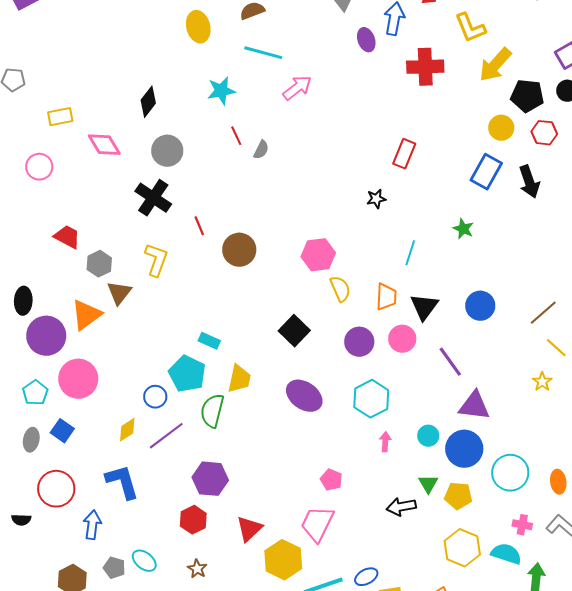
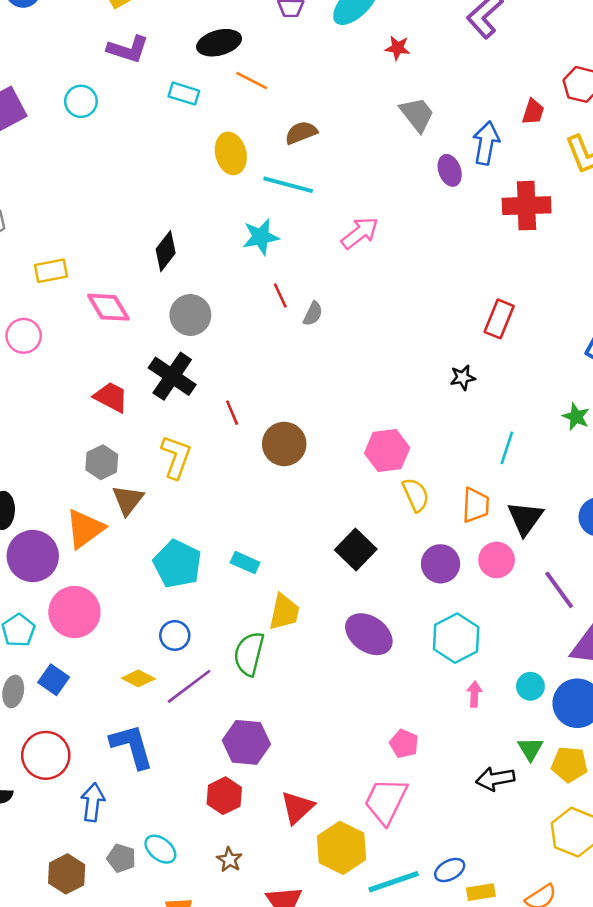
cyan line: (263, 53) -> (288, 185), moved
red trapezoid: (67, 237) -> (111, 397), moved
cyan pentagon: (187, 374) -> (177, 564), moved
yellow diamond: (127, 430) -> (138, 678), turned 60

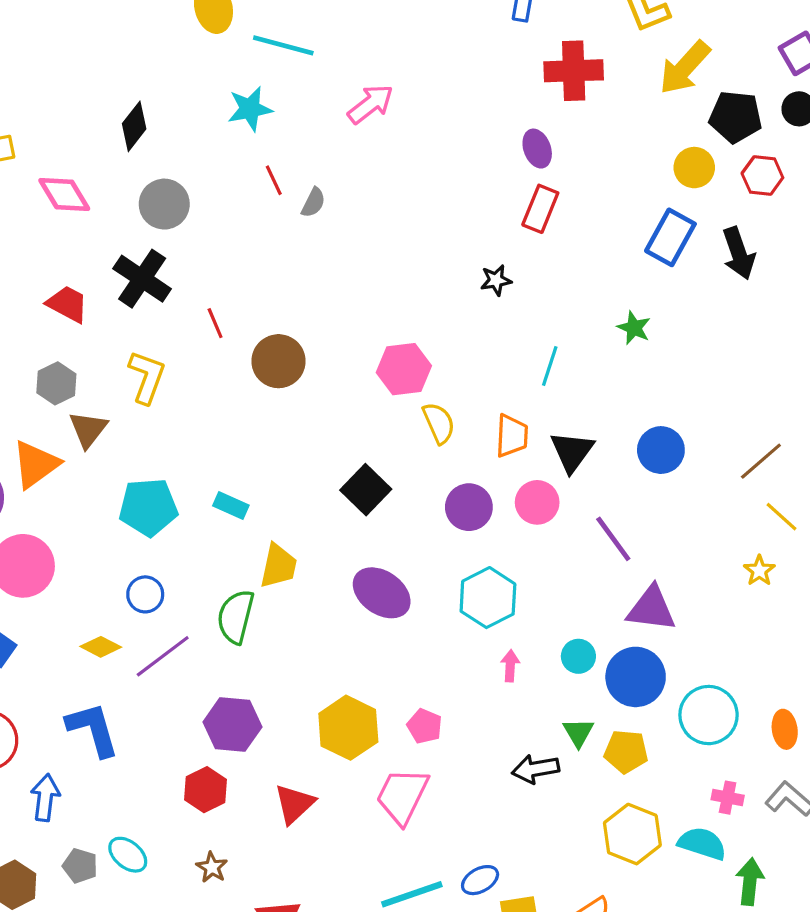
purple ellipse: (450, 170) -> (537, 149), moved
cyan pentagon: (177, 564) -> (148, 507), turned -30
yellow hexagon: (342, 848) -> (348, 728), moved

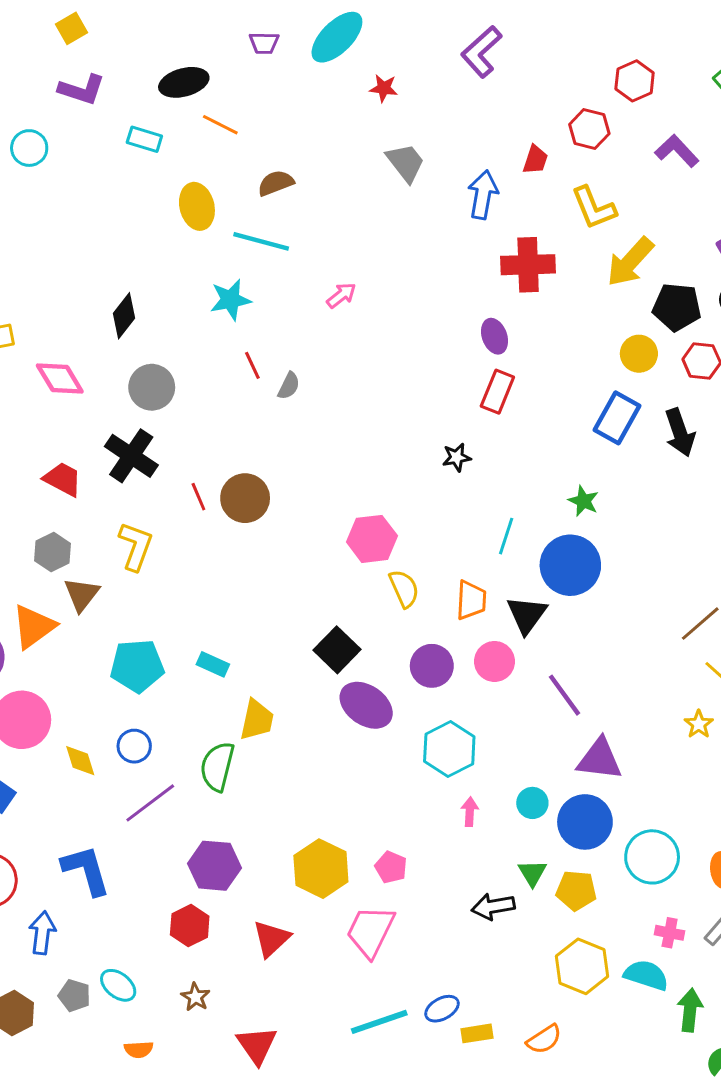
pink arrow: (371, 104) -> (341, 295), size x0.7
brown circle: (279, 361) -> (245, 498), moved
blue circle: (661, 450) -> (570, 565), moved, size x1.4
purple ellipse: (382, 593) -> (366, 705), moved
yellow diamond: (101, 647) -> (80, 761), moved, turned 45

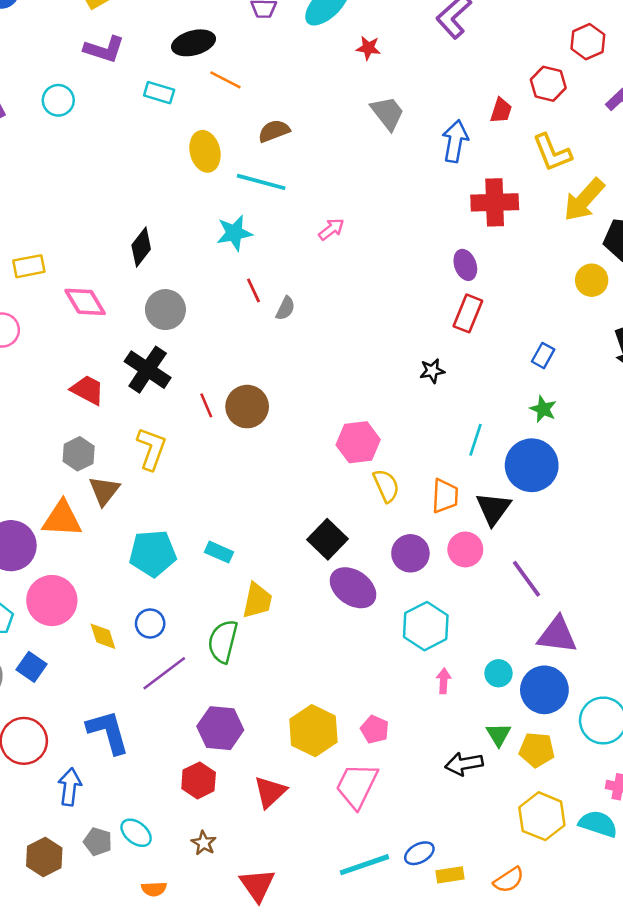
blue rectangle: (617, 418) -> (543, 356), moved, size x0.6
orange triangle: (34, 626) -> (62, 519), turned 39

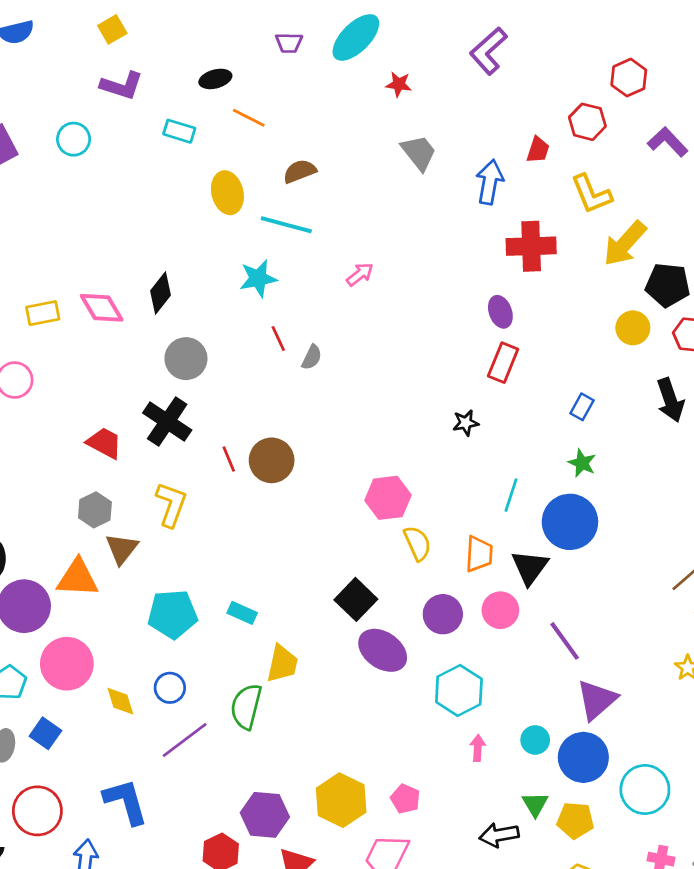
black ellipse: (194, 43) -> (215, 79), size x0.7
pink diamond: (85, 302) -> (102, 308), moved
purple triangle: (557, 635) -> (597, 700), turned -48
purple hexagon: (220, 728) -> (265, 815), moved

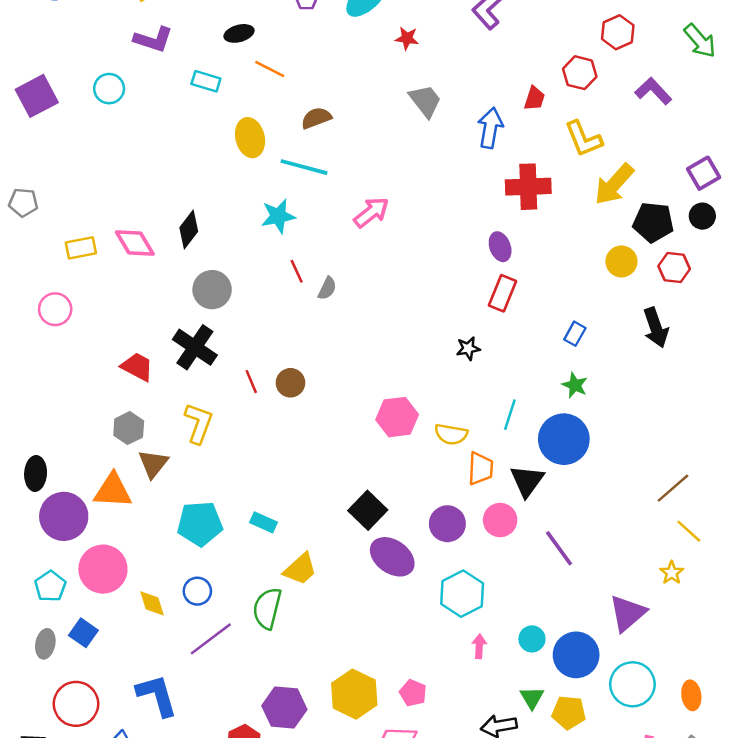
pink arrow: (360, 274) -> (371, 212), size x1.4
brown circle: (272, 460) -> (290, 383), size x0.7
yellow semicircle: (417, 543) -> (451, 434), moved, turned 124
yellow trapezoid: (282, 664) -> (300, 569), turned 36
purple triangle: (597, 700) -> (628, 613), moved

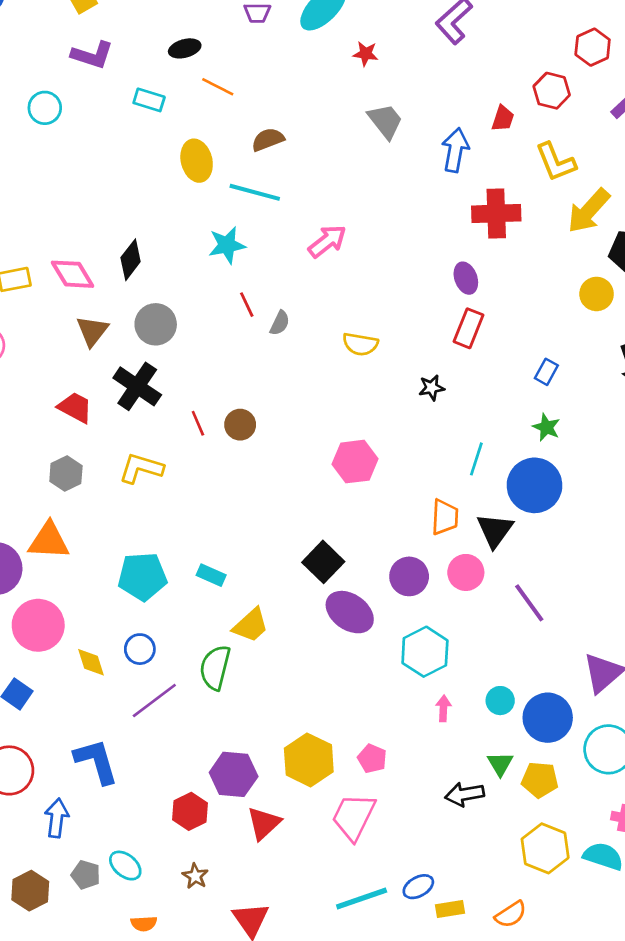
yellow L-shape: (199, 423) -> (141, 468), turned -93
yellow semicircle: (451, 434) -> (360, 344), moved
brown triangle: (153, 464) -> (92, 331), moved

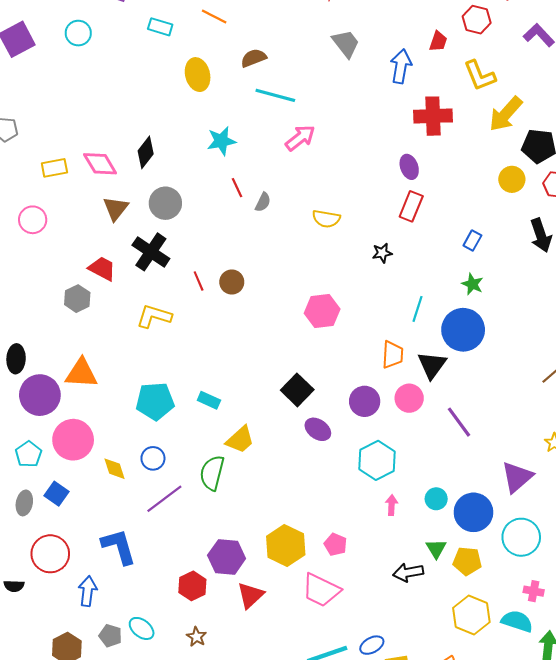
cyan line: (255, 192) -> (275, 95), moved
gray hexagon: (66, 473) -> (77, 299), moved
purple ellipse: (350, 612) -> (318, 429), size x0.7
pink trapezoid: (354, 817) -> (321, 590), turned -90

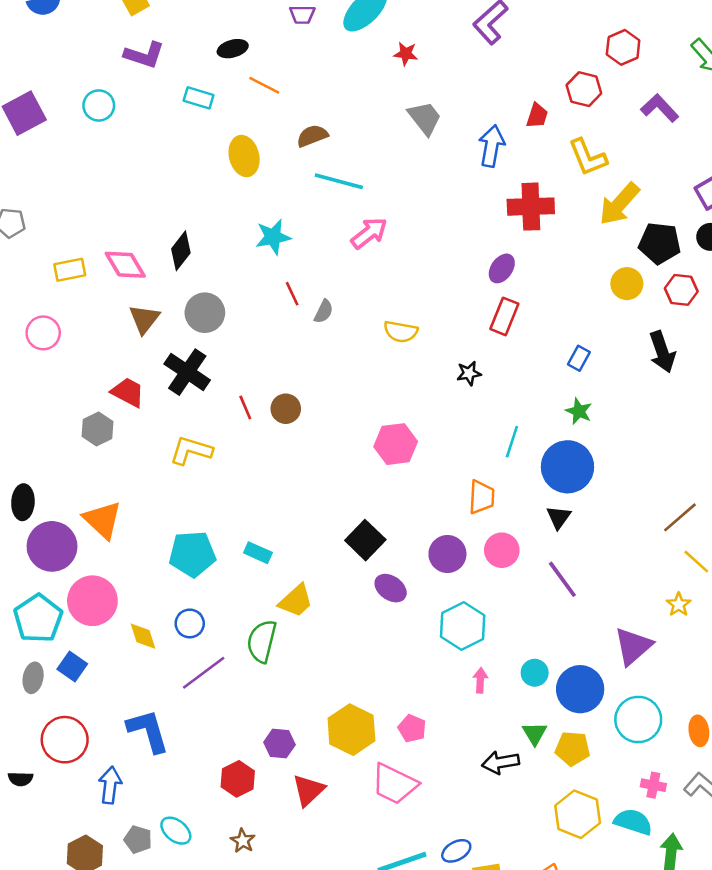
purple ellipse: (409, 167) -> (502, 268), turned 55
black triangle: (432, 365) -> (559, 517), moved, size x0.7
orange triangle: (81, 373) -> (103, 520), turned 40
cyan pentagon: (28, 454) -> (38, 618), size x1.5
purple hexagon: (227, 557) -> (279, 743), size x0.7

